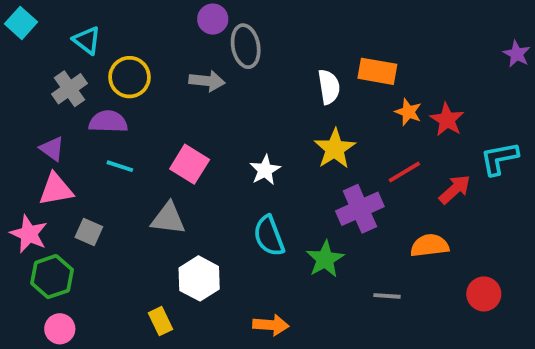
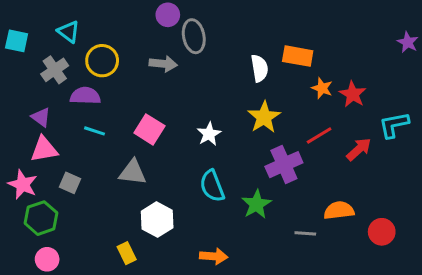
cyan square: (21, 23) -> (17, 41), moved, turned -30
orange semicircle: (430, 246) -> (339, 210), moved

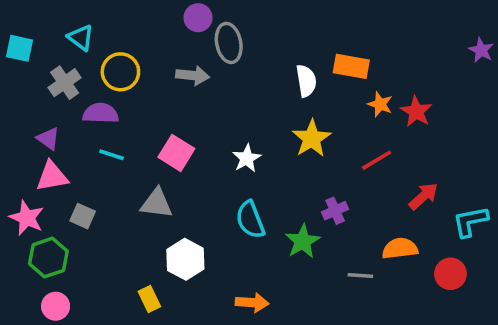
cyan L-shape: (394, 125) -> (470, 221), moved
red arrow: (359, 149) -> (423, 196), moved
purple cross: (284, 165) -> (335, 211), moved, size x0.6

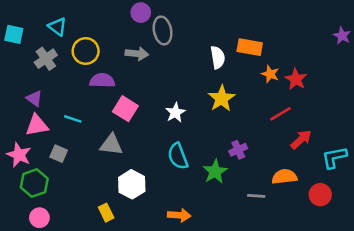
purple semicircle: (101, 113) -> (102, 80), moved
cyan line: (111, 155) -> (73, 119), moved
red line: (377, 160) -> (281, 114), moved

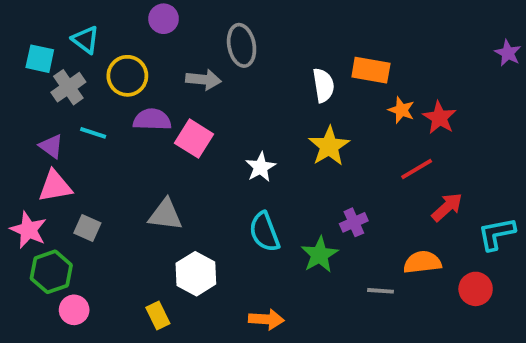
purple circle: (141, 13) -> (164, 19), moved
cyan square: (14, 34) -> (40, 59), moved
pink square: (125, 109) -> (194, 139), moved
cyan line: (73, 119) -> (93, 133), moved
pink circle: (39, 218) -> (74, 310), moved

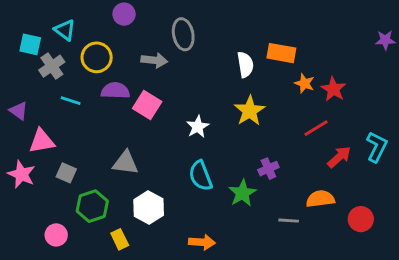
purple star: (508, 53) -> (385, 40), turned -30
purple triangle: (51, 146) -> (19, 111), moved
cyan L-shape: (497, 234) -> (377, 147), moved, turned 128
green hexagon: (51, 272) -> (92, 206), moved

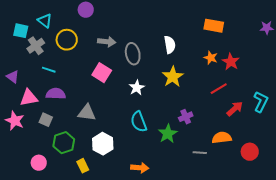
gray ellipse: (183, 34) -> (133, 54), moved
orange rectangle: (281, 53) -> (214, 26), moved
purple semicircle: (115, 91) -> (56, 94), moved

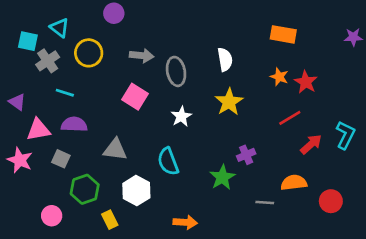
cyan semicircle: (139, 122) -> (168, 161), moved

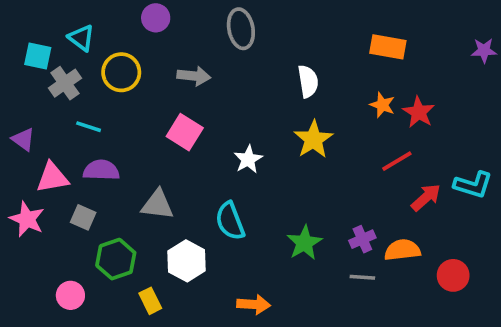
gray ellipse: (176, 71) -> (241, 29), moved
cyan L-shape: (345, 135) -> (473, 185), turned 80
purple cross: (246, 155) -> (362, 239), moved

